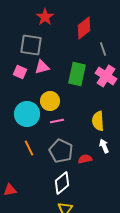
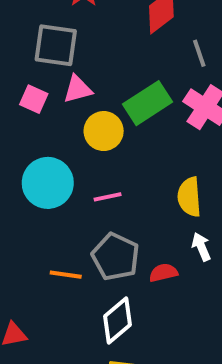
green rectangle: (77, 74) -> (147, 103), turned 45
yellow circle: (50, 101) -> (104, 131), moved
orange line: (29, 148) -> (66, 275), moved, turned -56

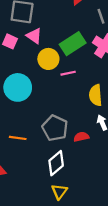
pink triangle: (78, 89) -> (34, 36), turned 49
pink line: (108, 197) -> (68, 73), moved
orange line: (66, 275) -> (18, 138), moved

